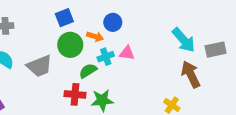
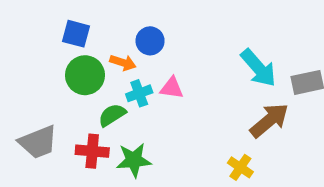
blue square: (64, 18) -> (76, 34), turned 36
gray trapezoid: (40, 66) -> (38, 142), moved
brown arrow: (191, 74) -> (269, 120), turned 76

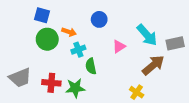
blue circle: (150, 41) -> (99, 19), moved
pink triangle: (172, 88) -> (119, 46), moved, turned -40
green semicircle: (112, 115) -> (91, 66), moved, turned -70

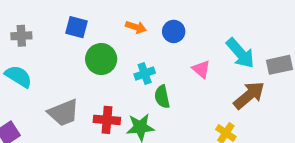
blue square: (42, 15) -> (76, 27), moved
orange arrow: (69, 32) -> (136, 27), moved
pink triangle: (119, 46) -> (201, 69), turned -48

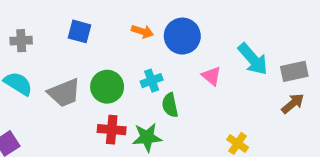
blue circle: (174, 31) -> (182, 36), size x1.5
green circle: (101, 59) -> (107, 87), moved
brown arrow: (249, 95) -> (293, 104), moved, size x0.7
gray trapezoid: (63, 113) -> (64, 93), moved

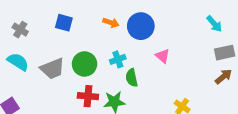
gray cross: (21, 41) -> (20, 30), turned 35
cyan arrow: (253, 59) -> (214, 24), moved, size x0.7

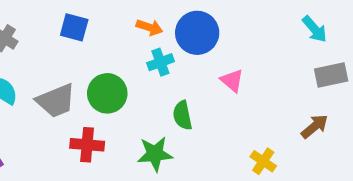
cyan cross: (118, 59) -> (160, 62), moved
brown arrow: (223, 77) -> (315, 126), moved
red cross: (88, 96) -> (87, 145), moved

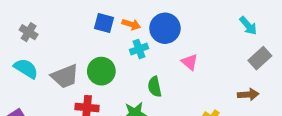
blue square: (74, 27) -> (104, 23), moved
gray rectangle: (331, 75) -> (260, 58), turned -30
brown arrow: (315, 126) -> (248, 94), turned 36

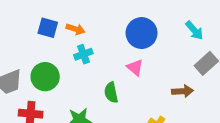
blue circle: (165, 28) -> (142, 33), moved
green semicircle: (155, 87) -> (111, 93), moved
brown arrow: (248, 94) -> (183, 91), moved

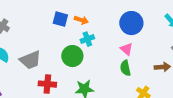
green circle: (45, 77) -> (72, 56), moved
green semicircle: (111, 93) -> (125, 68), moved

